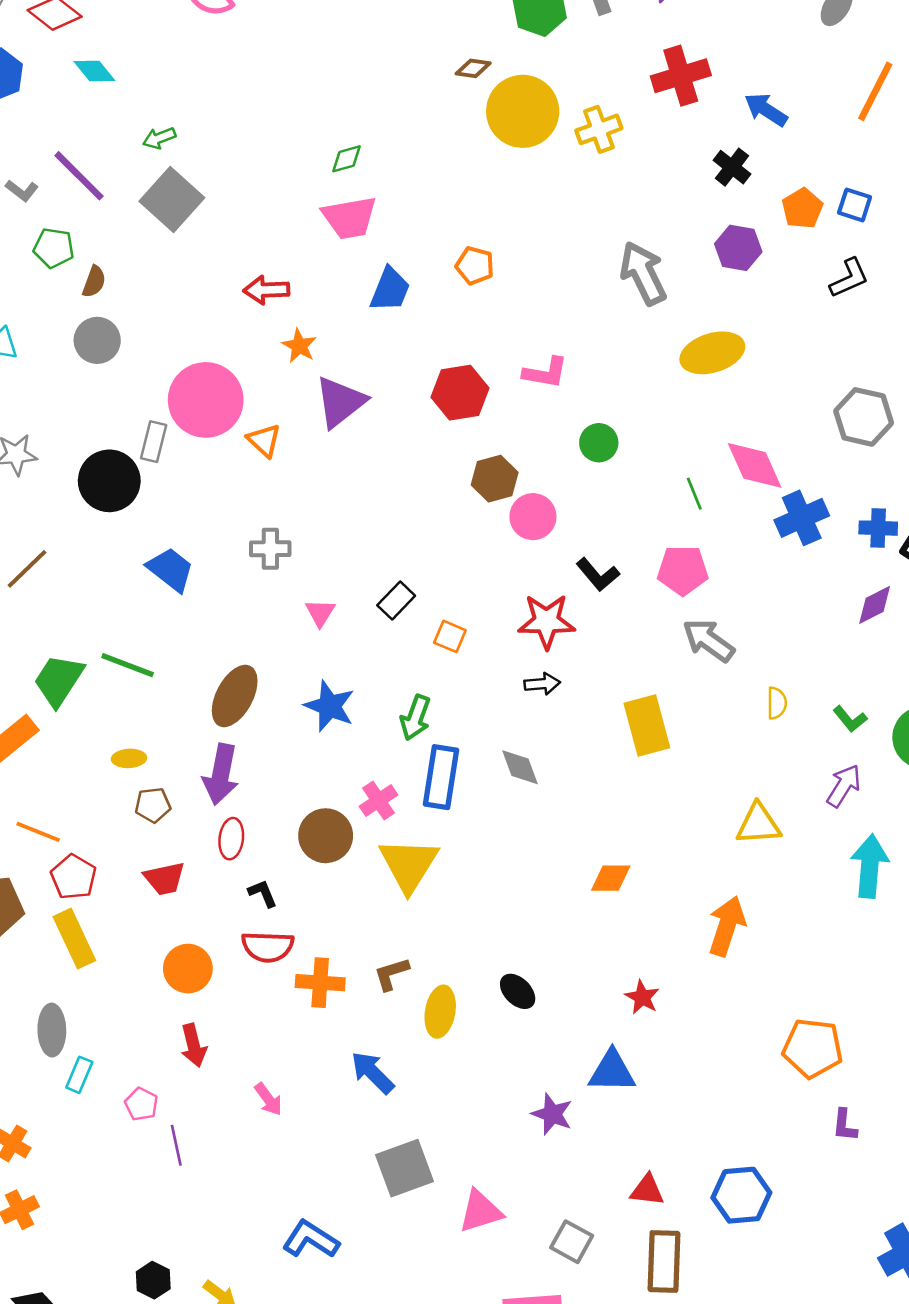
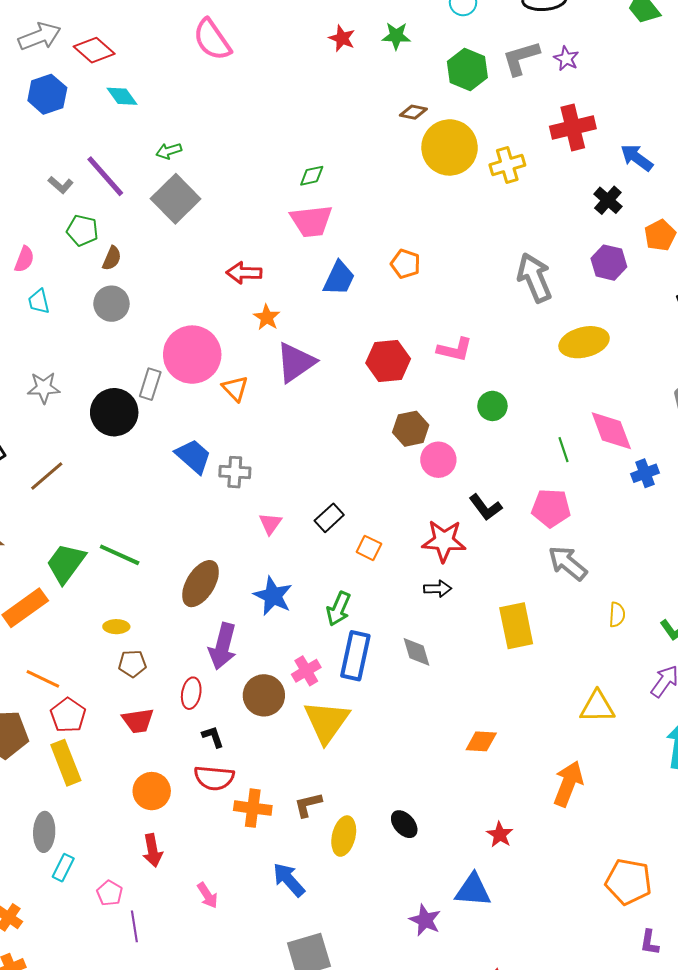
blue cross: (802, 518) -> (645, 473), size x0.7
blue trapezoid: (171, 570) -> (193, 456), moved
purple arrow: (221, 774) -> (223, 646), moved

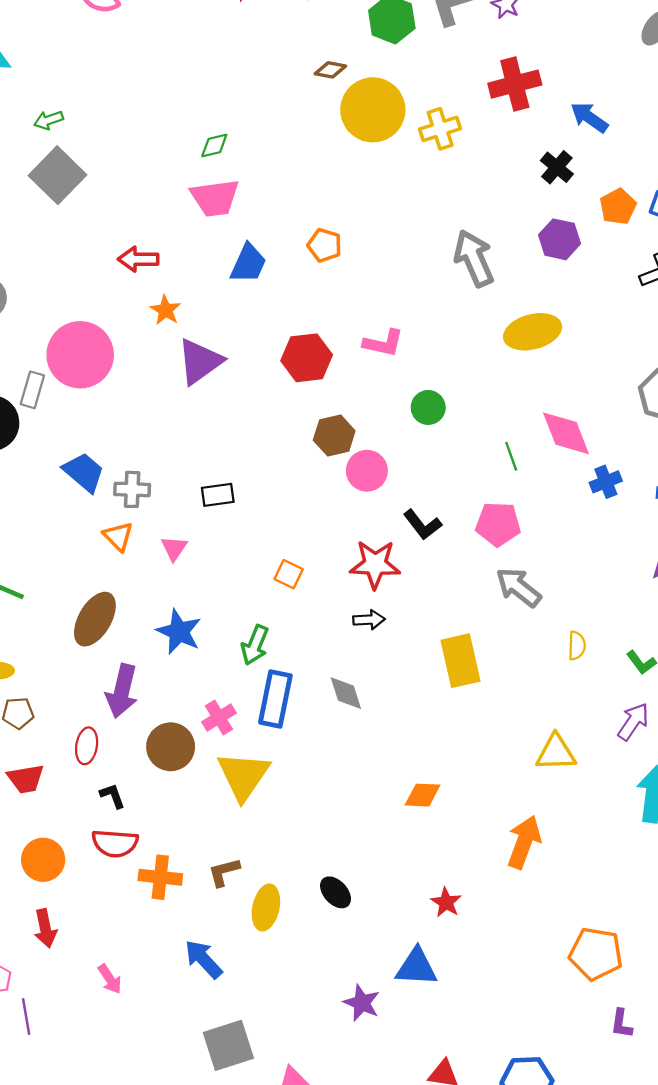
orange triangle: (235, 388) -> (118, 536), moved
black rectangle: (329, 518) -> (218, 495), moved, turned 36

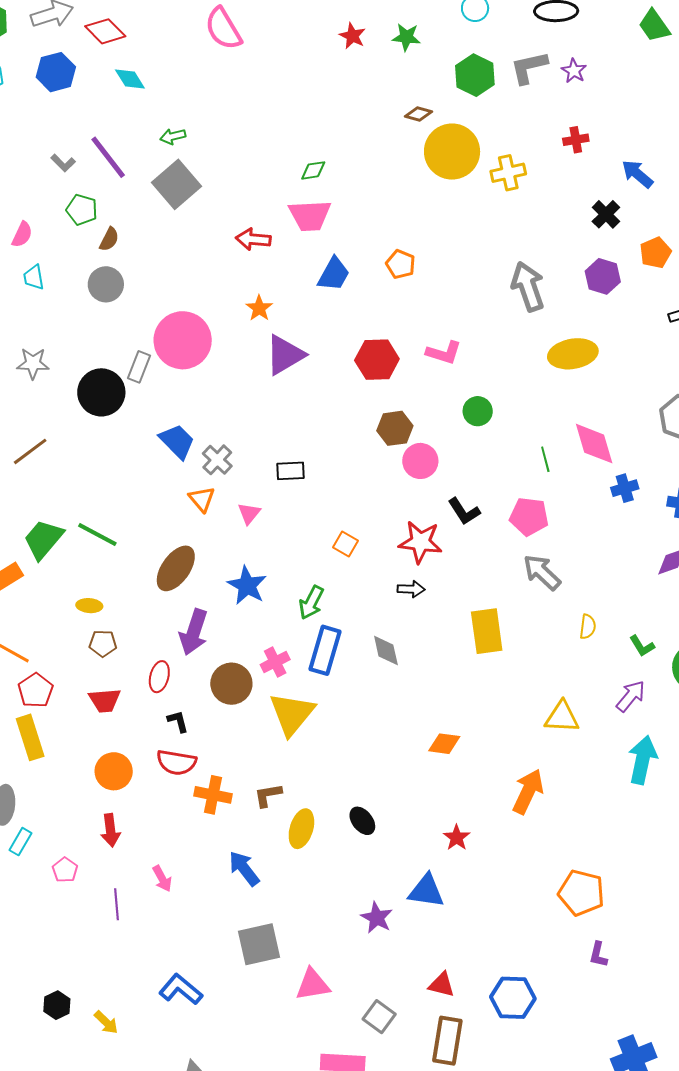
red cross: (515, 84) -> (576, 140), size x0.6
red arrow: (138, 259) -> (253, 239), moved
gray cross: (132, 489) -> (217, 460), turned 36
purple line: (26, 1017) -> (116, 904), moved

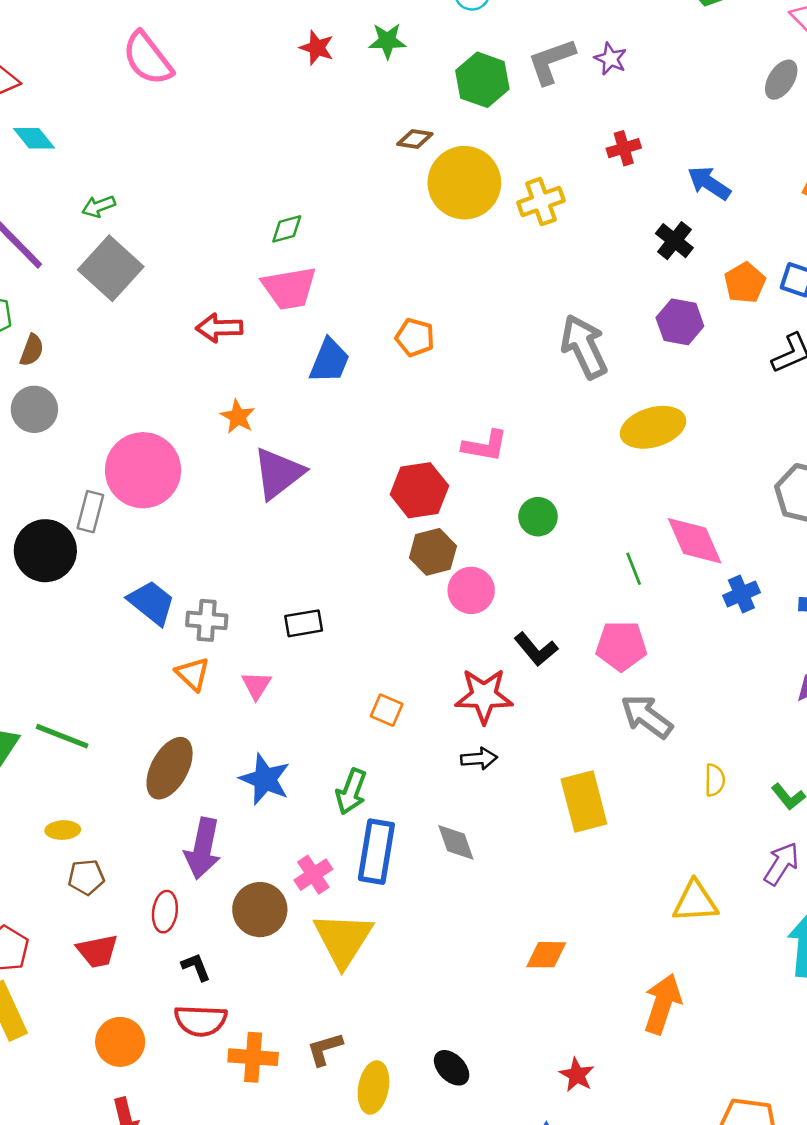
red hexagon: (377, 360) -> (419, 490), moved
gray cross: (217, 460) -> (207, 620), turned -32

